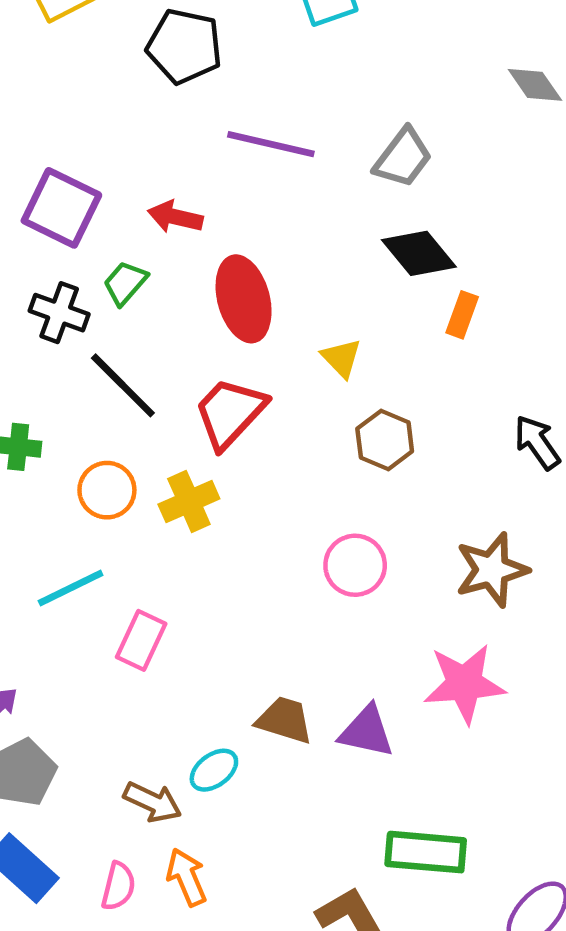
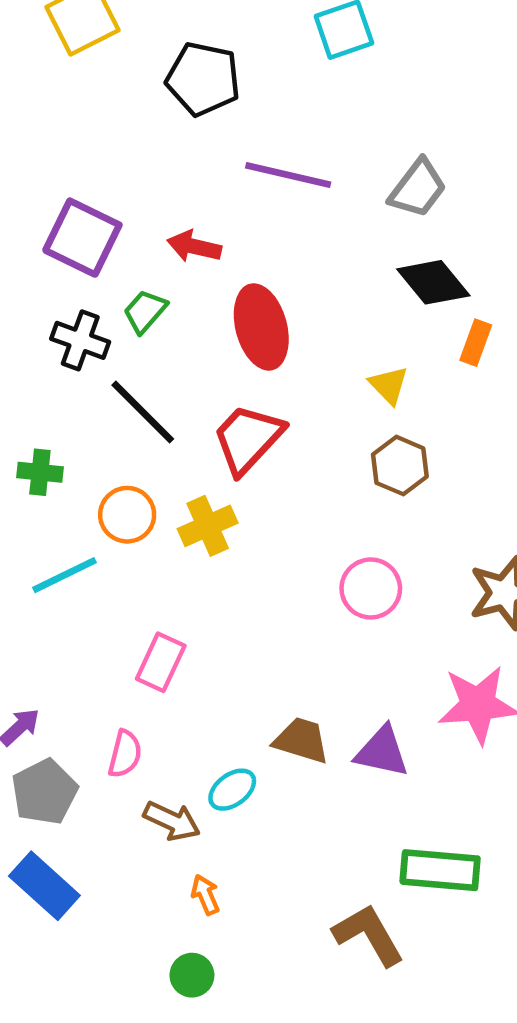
yellow triangle: (341, 358) -> (389, 385), moved
cyan line: (71, 588) -> (65, 575), moved
orange arrow: (187, 877) -> (205, 895), size x0.7
pink semicircle: (118, 886) -> (125, 754), moved

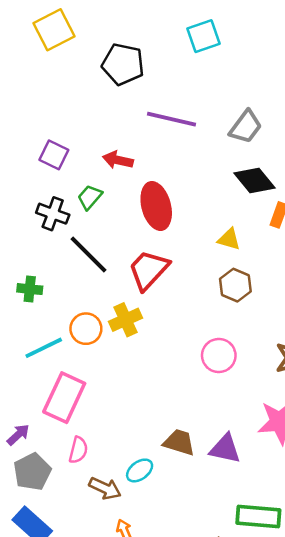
purple square: (82, 238) -> (54, 155), size x0.7
yellow triangle: (389, 385) -> (229, 239), turned -30
orange circle: (127, 515) -> (86, 329), moved
pink rectangle: (161, 662) -> (64, 398), moved, size x1.5

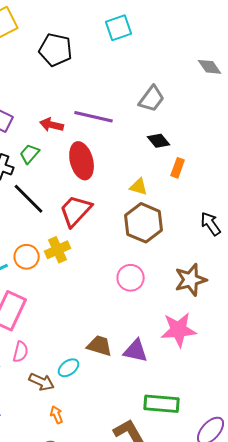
purple line: (172, 119) -> (94, 117), moved
black diamond: (255, 180) -> (159, 141), size x0.7
brown hexagon: (235, 285) -> (144, 223), size x1.5

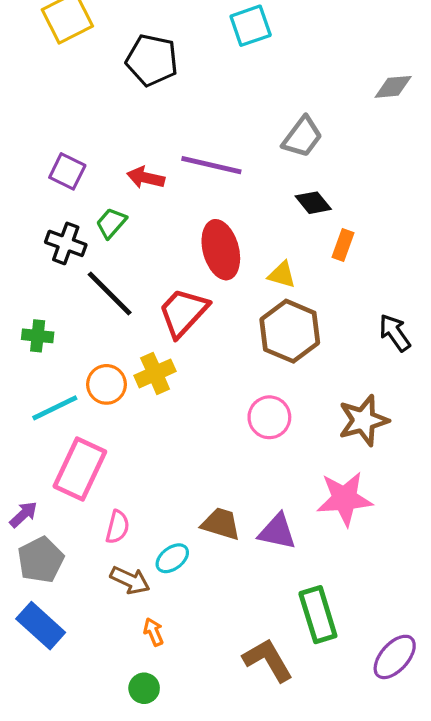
gray diamond: (210, 67) -> (393, 87), turned -60
red ellipse: (82, 161) -> (221, 250), moved
pink semicircle: (21, 352) -> (117, 527), moved
green rectangle: (162, 404) -> (318, 615), turned 68

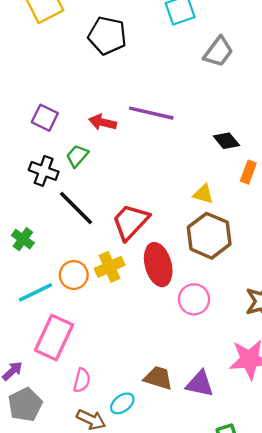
gray trapezoid: (302, 137) -> (218, 52), moved
red ellipse: (221, 250) -> (158, 265), moved
green cross: (38, 336) -> (23, 239), turned 30

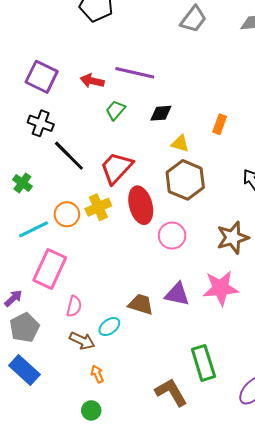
purple square: (45, 118) -> (42, 77), size x1.4
black diamond: (226, 141) -> (161, 113), moved, turned -55
green trapezoid: (77, 156) -> (115, 110), moved
purple triangle: (200, 384) -> (177, 294), moved

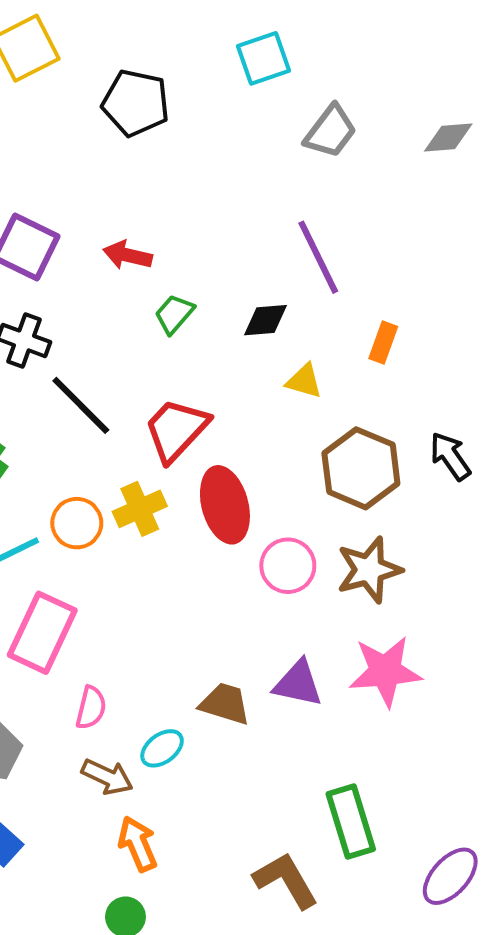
purple line: (135, 73) -> (318, 257), moved, turned 51
brown hexagon: (185, 180) -> (361, 468), moved
brown star: (233, 238) -> (369, 570), moved
orange arrow: (97, 374) -> (138, 844), size x1.5

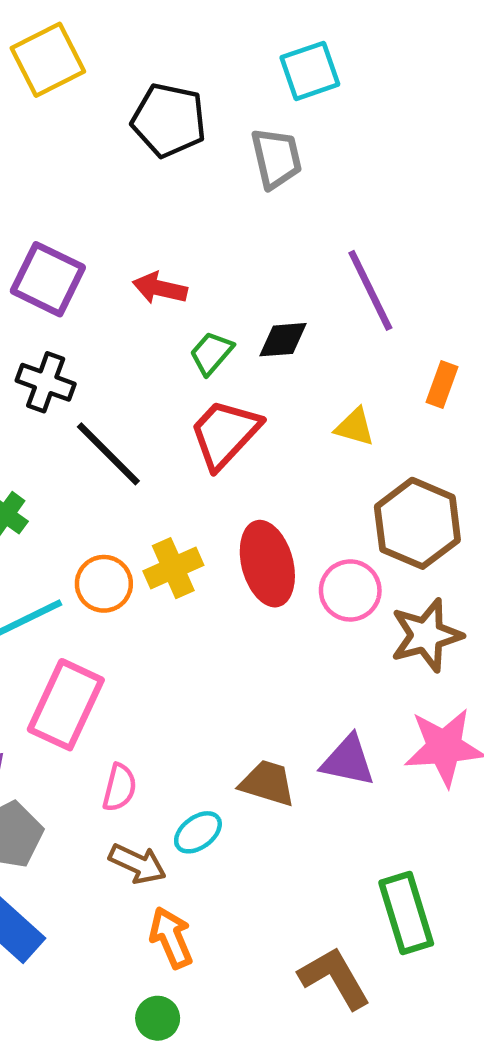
gray trapezoid: (330, 131) -> (276, 158), moved, turned -50
black diamond: (266, 320) -> (283, 340), moved
red trapezoid: (176, 430) -> (225, 434), moved
pink circle: (288, 566) -> (350, 590), moved

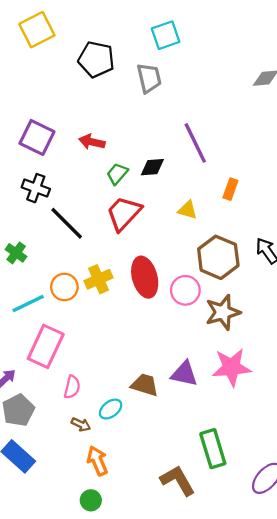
brown arrow: (137, 864) -> (81, 424), size x0.7

